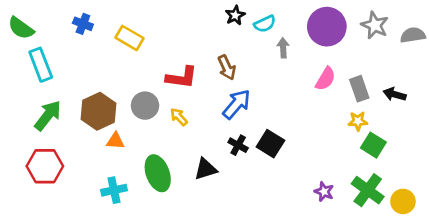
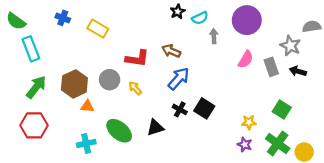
gray star: (375, 25) -> (290, 46), moved
brown arrow: (227, 68) -> (171, 51), turned 138
yellow star: (358, 121) -> (249, 122), moved
green ellipse: (158, 173) -> (119, 131), turned -30

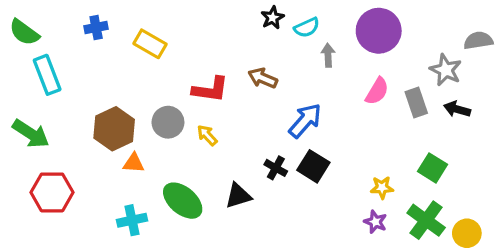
blue cross: (63, 18) -> (96, 27), turned -32
blue arrow: (179, 79) -> (305, 121), moved
green arrow: (36, 87) -> (31, 134), moved, turned 85

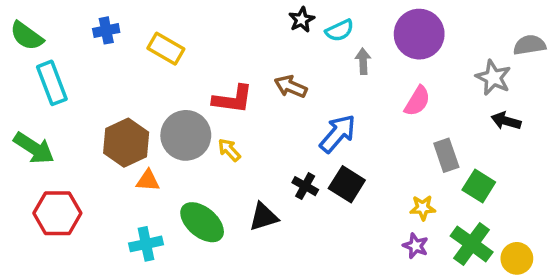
gray rectangle: (416, 103) -> (446, 155), moved
gray circle: (168, 122) -> (186, 135), size x1.4

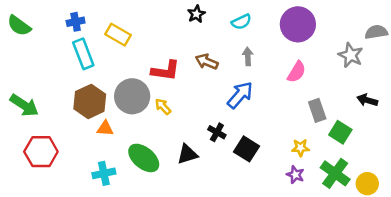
black star: (302, 20) -> (196, 14), moved
gray arrow: (363, 61) -> (248, 56), moved
cyan rectangle: (52, 83) -> (83, 54), moved
black arrow: (506, 121) -> (367, 100), moved
black square: (347, 184) -> (246, 149), moved

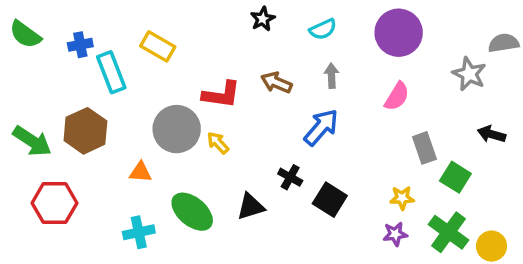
blue cross: (76, 22) -> (80, 45), moved
brown hexagon: (90, 101) -> (85, 131), moved
purple star: (295, 175) -> (395, 234), turned -30

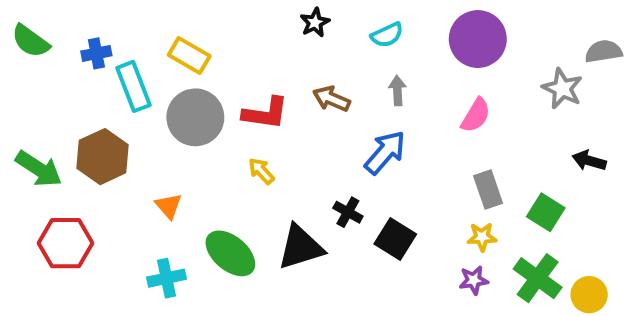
gray circle: (177, 129) -> (195, 117), moved
gray rectangle: (424, 148) -> (488, 189), moved
orange triangle: (141, 172) -> (169, 206), turned 45
black triangle: (251, 206) -> (300, 247), size x1.4

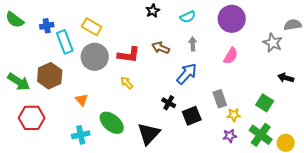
gray rectangle: (488, 189) -> (220, 99), moved
black square: (395, 239) -> (192, 116), turned 36
black triangle: (300, 247) -> (149, 134), moved, turned -30

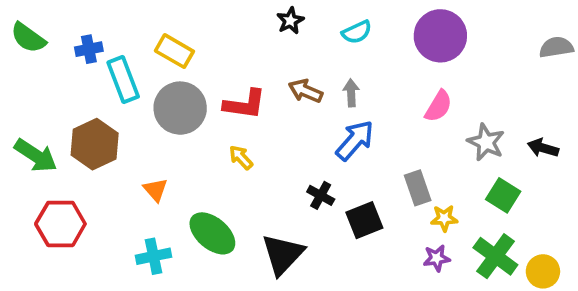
gray star: (273, 43) -> (486, 142), moved
gray arrow: (193, 44) -> (351, 93), moved

